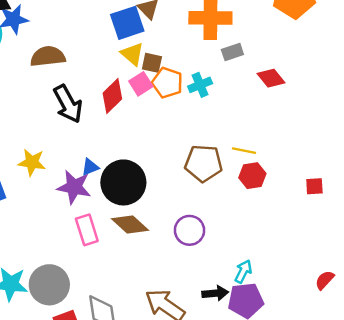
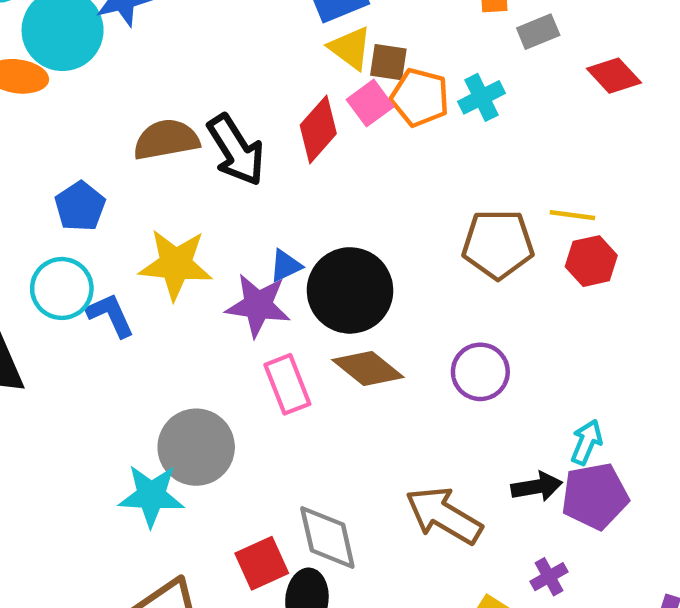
brown semicircle: (48, 56) -> (166, 140), moved
yellow star: (32, 162) -> (176, 264), size x1.4
gray circle: (49, 285) -> (196, 447), moved

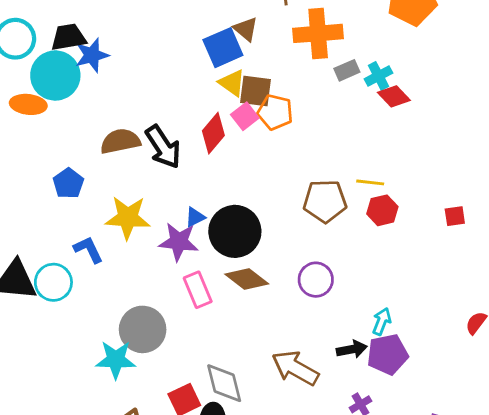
brown square: (388, 62) -> (255, 91), size x1.4
cyan cross: (482, 97) -> (379, 76), moved
cyan circle: (62, 288) -> (53, 282), moved

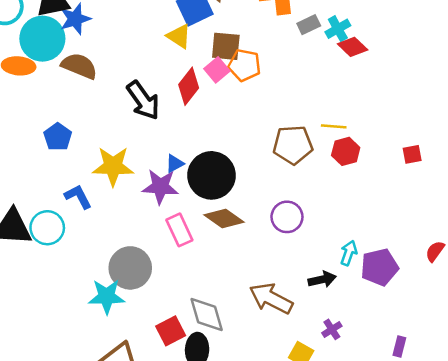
yellow triangle: (232, 83) -> (179, 36), moved
brown semicircle: (120, 141) -> (79, 66), moved, turned 36
purple pentagon: (388, 354) -> (379, 267), moved

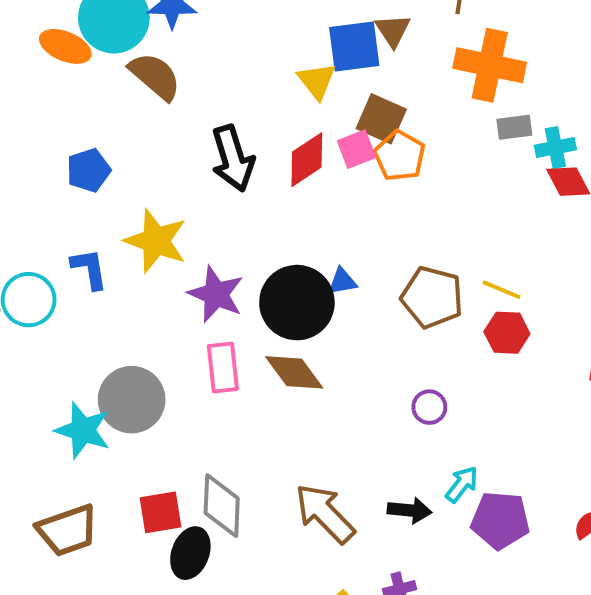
blue triangle: (175, 164) -> (342, 281), moved
purple circle: (287, 217) -> (429, 407), moved, size x0.7

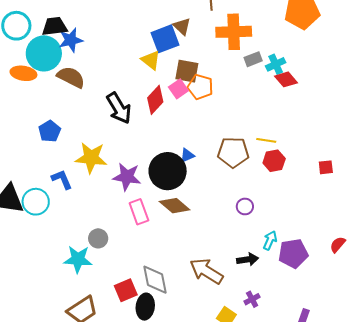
gray circle: (132, 400) -> (98, 238), size x0.6

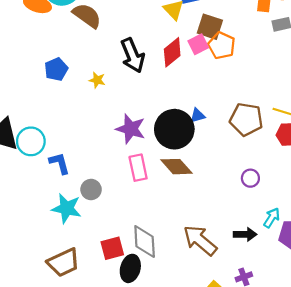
yellow star: (91, 158) -> (97, 80), moved, size x0.5
blue L-shape: (62, 179) -> (59, 163), moved

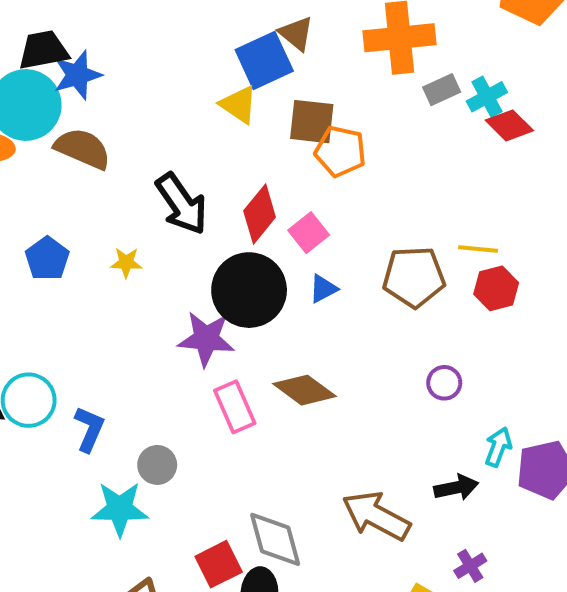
pink square: (198, 44) -> (309, 233), moved
red diamond: (172, 52) -> (260, 214), moved
black circle: (174, 129) -> (249, 290), moved
blue L-shape: (59, 163) -> (89, 429), turned 50

